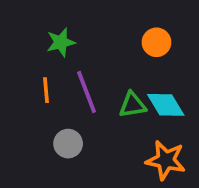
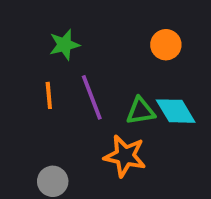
gray circle: (68, 144) -> (53, 181), moved
orange star: (166, 160) -> (125, 156), moved

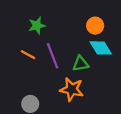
orange line: (49, 95) -> (28, 55), turned -56
cyan diamond: (176, 111) -> (101, 48), moved

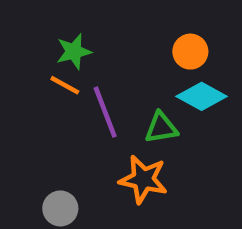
cyan diamond: (101, 48) -> (202, 96), turned -30
orange line: (28, 55) -> (65, 85), moved

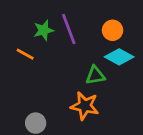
orange line: (65, 85) -> (25, 54), moved
purple line: (105, 112) -> (69, 29), moved

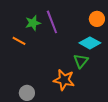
orange circle: (113, 30) -> (97, 19), moved
green triangle: (95, 75) -> (81, 61), moved, turned -42

